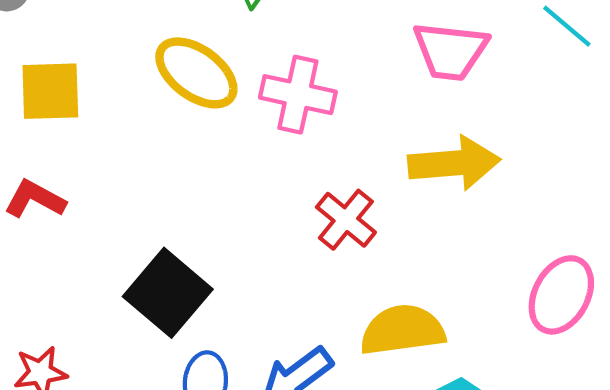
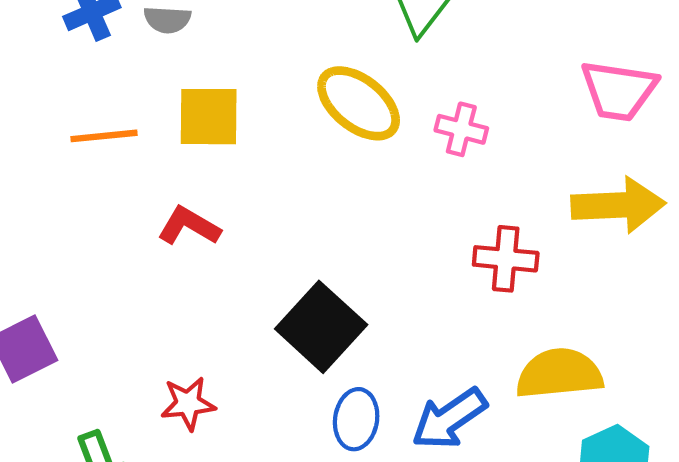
pink cross: (298, 95) -> (461, 129), size x0.7
red cross: (346, 220) -> (506, 259), turned -36

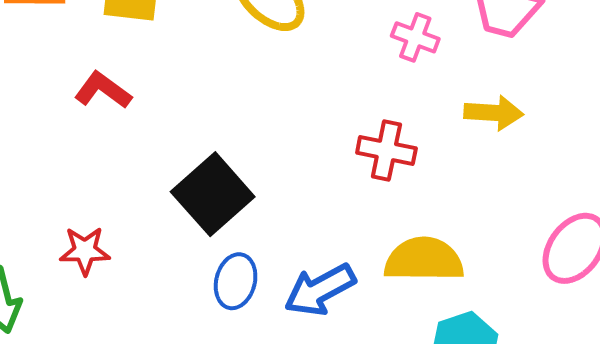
pink cross: (461, 129) -> (415, 37), moved
yellow arrow: (618, 205) -> (494, 113), size x0.7

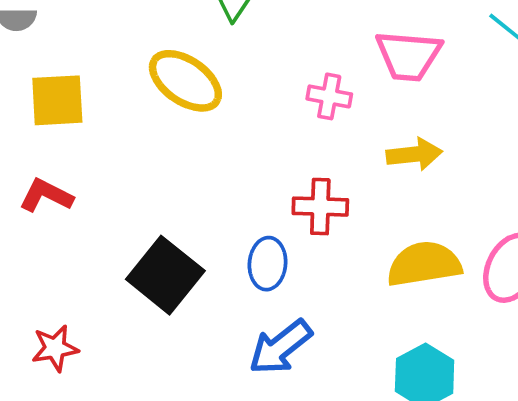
yellow semicircle: (424, 260) -> (424, 264), moved
blue ellipse: (236, 281) -> (268, 264), moved

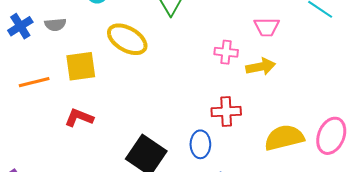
pink trapezoid: (409, 56) -> (267, 27), size x0.7
yellow ellipse: (185, 81) -> (127, 39), moved
yellow arrow: (414, 154) -> (261, 67), moved

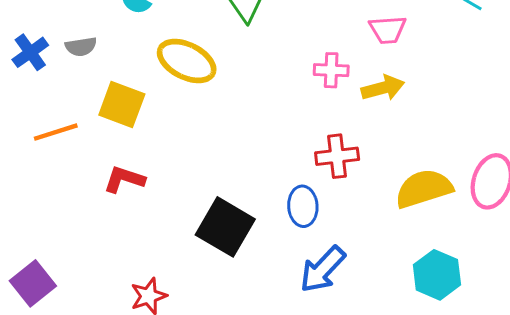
yellow square: (81, 66) -> (122, 105), turned 32

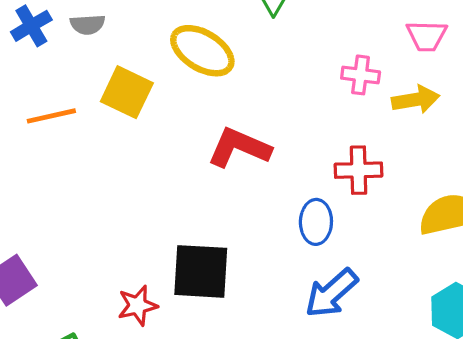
red L-shape: (124, 179) -> (239, 148), moved, size x1.4
black square: (225, 227) -> (201, 271), moved, turned -32

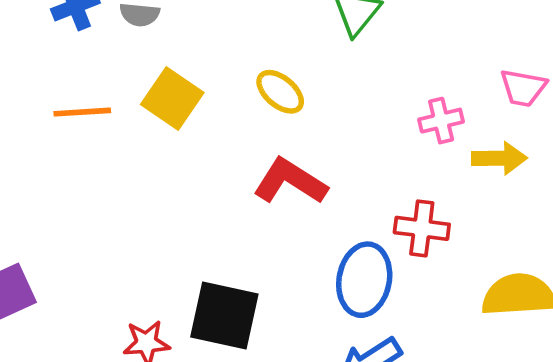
yellow ellipse: (202, 51) -> (280, 92), moved, size x0.7
pink cross: (361, 75) -> (441, 121), turned -30
blue ellipse: (316, 222) -> (364, 280), size x1.4

